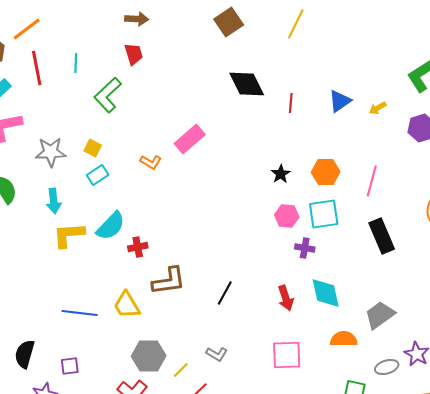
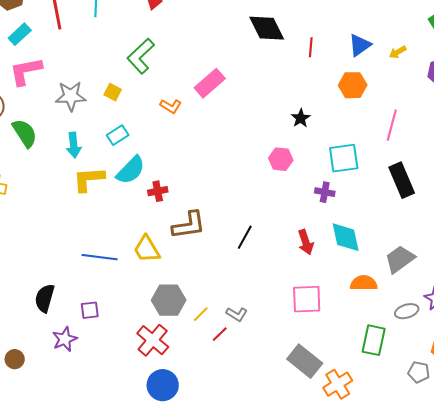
green L-shape: (108, 95) -> (141, 56), moved
orange hexagon: (326, 172) -> (353, 85), moved
cyan rectangle: (98, 175) -> (118, 135), moved
pink hexagon: (287, 216) -> (281, 159), moved
gray L-shape: (217, 354) -> (237, 314), moved

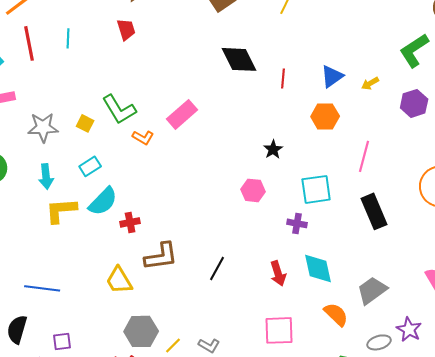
green L-shape: (141, 56) -> (119, 109), moved, turned -78
blue line: (100, 257) -> (42, 288), moved
orange semicircle: (364, 283) -> (336, 314), turned 44

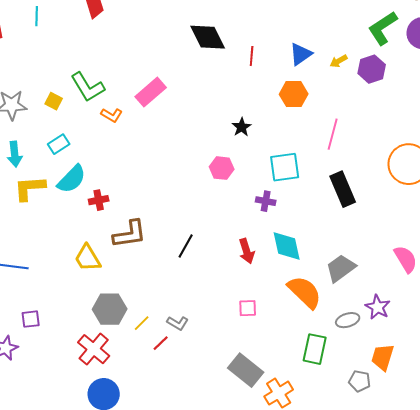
purple hexagon: (414, 103) -> (372, 69), moved
orange semicircle: (336, 314) -> (305, 292), size x1.4
pink square: (279, 330) -> (248, 308), size x0.6

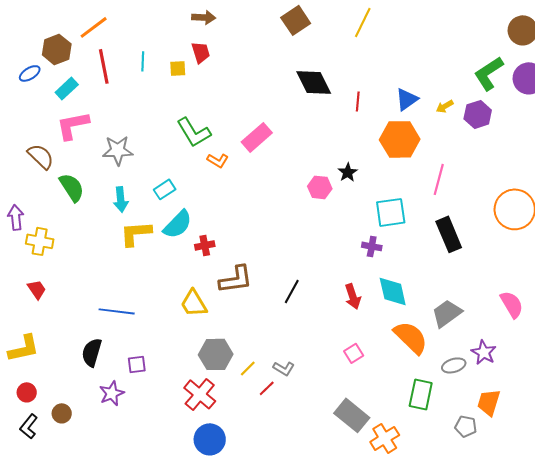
orange hexagon: (294, 94) -> (400, 139), size x1.4
yellow square: (54, 101) -> (178, 68), moved, turned -30
pink hexagon: (222, 168) -> (320, 187), moved
pink square: (248, 308) -> (354, 353), turned -30

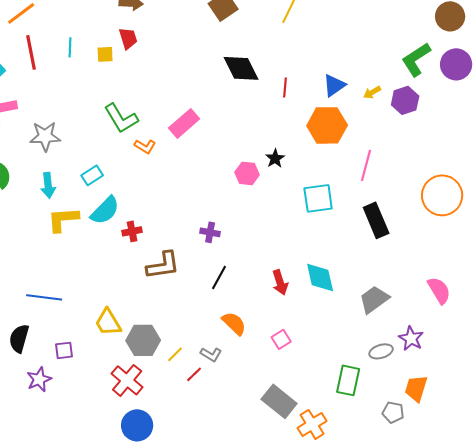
purple cross: (372, 246) -> (210, 232), moved
yellow trapezoid: (194, 303) -> (108, 322), moved
orange semicircle: (411, 337) -> (234, 323), moved, size x0.7

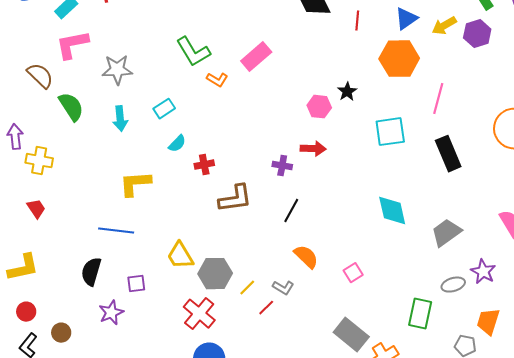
yellow arrow: (372, 92) -> (444, 26), size x1.4
cyan semicircle: (105, 210) -> (177, 144), size x0.6
yellow L-shape: (63, 219) -> (135, 184), moved
red arrow: (280, 282) -> (313, 149), moved, turned -70

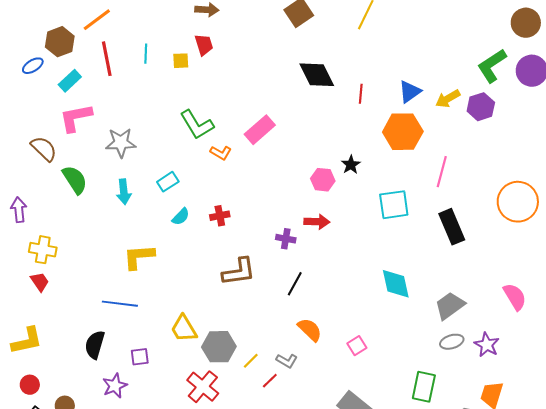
yellow cross: (39, 161) -> (43, 250), moved
red cross: (204, 165) -> (220, 216), moved
gray ellipse: (453, 285) -> (452, 342), moved

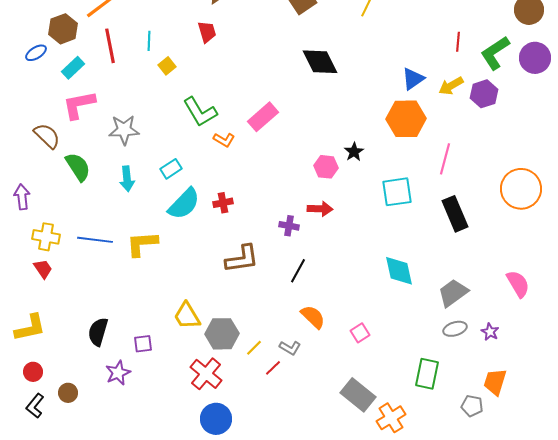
yellow square: (181, 61) -> (167, 66), moved, turned -36
red line: (361, 94) -> (458, 42), moved
cyan semicircle: (181, 217) -> (184, 204), size x1.8
blue line: (120, 304) -> (95, 240), moved
purple star: (487, 345) -> (490, 332), size x0.7

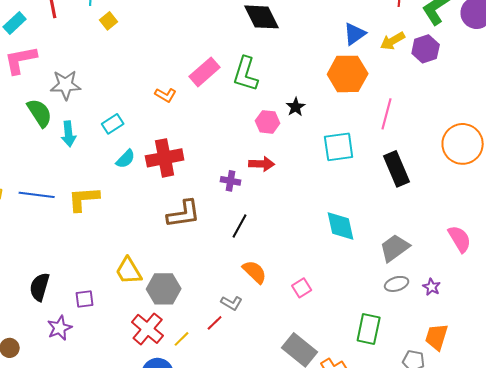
green L-shape: (200, 112) -> (246, 74), moved, turned 48
green semicircle: (78, 167) -> (40, 113), moved
red cross: (223, 203) -> (165, 158), size x1.8
cyan semicircle: (184, 204) -> (126, 159), size x0.6
yellow line: (254, 348) -> (182, 339), moved

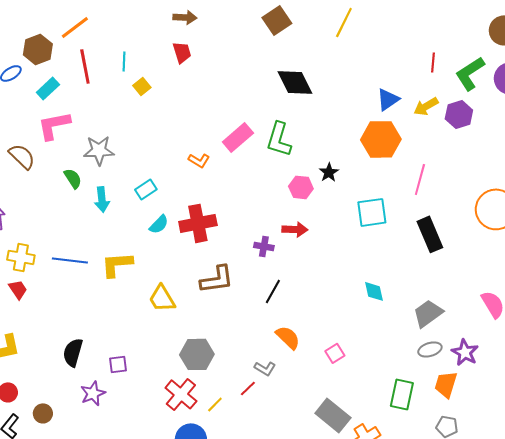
green semicircle: (40, 113) -> (73, 178), size x0.7
cyan diamond: (341, 226) -> (374, 291), size x0.7
yellow trapezoid: (129, 271) -> (162, 298), moved
purple star: (432, 287) -> (465, 352), size x1.5
orange trapezoid: (437, 337) -> (446, 384), moved

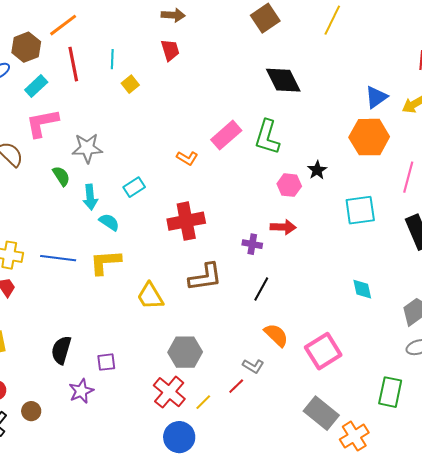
cyan semicircle: (159, 224) -> (109, 222), moved, turned -100
pink square: (335, 353) -> (323, 351), size x1.8

